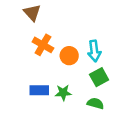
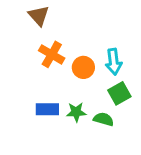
green semicircle: (95, 103) -> (104, 119), moved

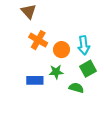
green star: (76, 112) -> (56, 72), moved

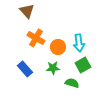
blue rectangle: (35, 80) -> (25, 69), moved, turned 49

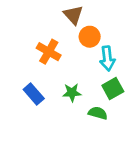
brown triangle: (27, 11) -> (73, 15), moved
orange circle: (58, 47) -> (90, 37), moved

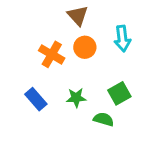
orange circle: (90, 37) -> (85, 47), moved
cyan arrow: (107, 58) -> (122, 39), moved

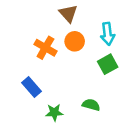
green square: (119, 93) -> (108, 64), moved
green star: (76, 98) -> (54, 112), moved

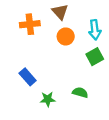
orange cross: (45, 48) -> (30, 24), moved, turned -36

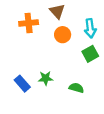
blue rectangle: (28, 77) -> (22, 84), moved
green star: (48, 99) -> (46, 78), moved

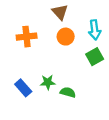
orange cross: (29, 23) -> (27, 37), moved
green semicircle: (76, 88) -> (68, 92), moved

